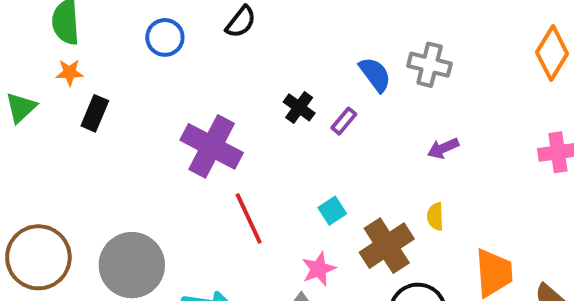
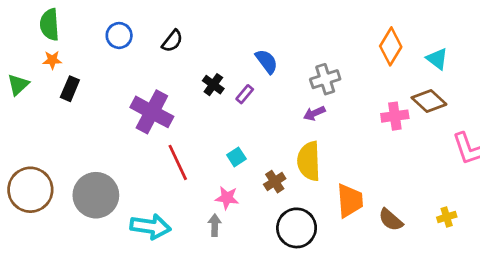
black semicircle: (241, 22) -> (172, 41), moved
gray cross: (430, 65) -> (325, 79), moved, turned -32
yellow semicircle: (435, 216) -> (309, 161), size x2.0
brown cross: (387, 246) -> (275, 182), size x0.6
pink star: (319, 269) -> (227, 198), turned 30

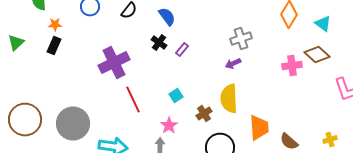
orange star: (52, 60) -> (55, 24), moved
blue semicircle: (267, 61) -> (167, 16), moved
purple cross: (152, 112) -> (114, 62), turned 36
pink star: (227, 198) -> (169, 126), turned 30

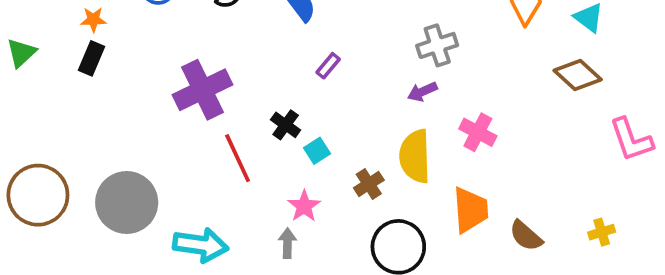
black cross: (159, 42) -> (286, 125), moved
pink cross: (292, 66) -> (478, 132), moved, turned 36

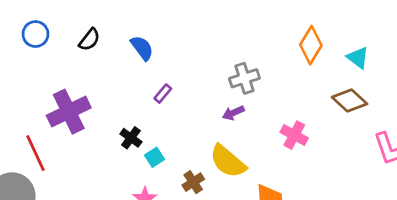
pink cross: (478, 132) -> (294, 135), moved
yellow semicircle: (415, 156) -> (228, 161), turned -48
red line: (238, 158) -> (35, 153), moved

